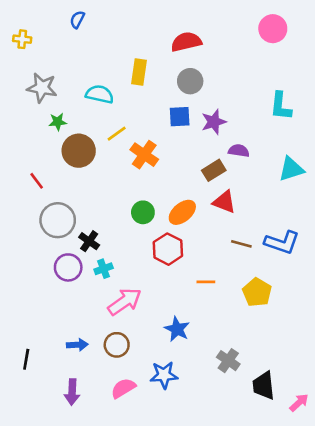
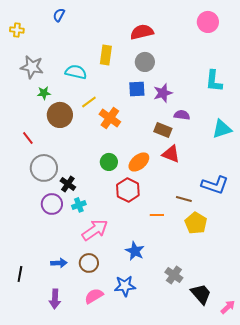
brown rectangle: (214, 170) -> (163, 130), turned 54
brown line: (241, 244) -> (184, 199), moved
black trapezoid: (264, 386) -> (201, 294), turned 145

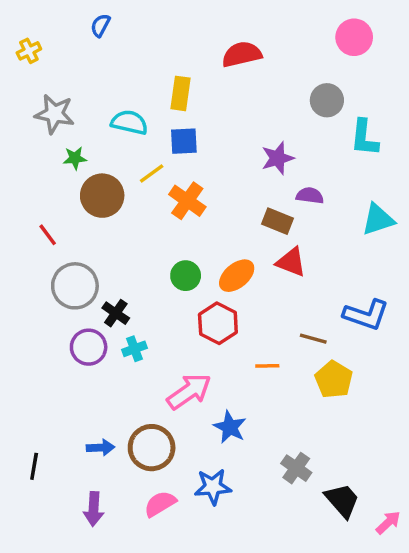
yellow cross: (17, 30) -> (29, 51), turned -32
gray circle: (145, 62) -> (327, 100), moved
blue square: (137, 89) -> (184, 141), moved
pink arrow: (95, 230) -> (189, 391), moved
brown circle: (89, 263) -> (152, 448), size x1.4

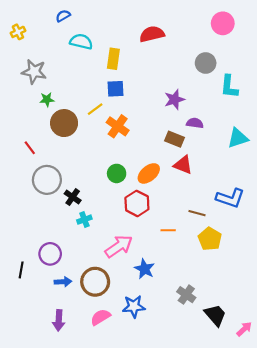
blue semicircle: (100, 25) -> (63, 16), turned 32
cyan semicircle: (129, 122) -> (81, 42), moved
purple circle: (89, 347) -> (50, 254), moved
black line: (34, 466) -> (21, 270), moved

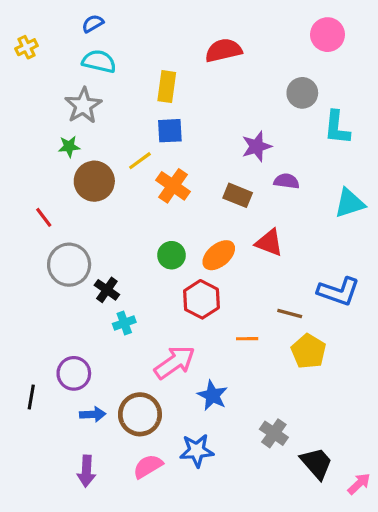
cyan semicircle: (81, 42) -> (99, 61), moved
gray star: (34, 72) -> (83, 105), moved, turned 30
brown rectangle: (174, 139) -> (238, 195), moved

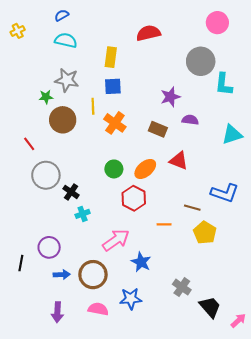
gray circle: (302, 93) -> (201, 61), size x1.4
gray star: (83, 105) -> (67, 80), moved, turned -30
yellow line: (140, 161) -> (93, 106), turned -56
pink semicircle: (148, 466) -> (98, 309), turned 42

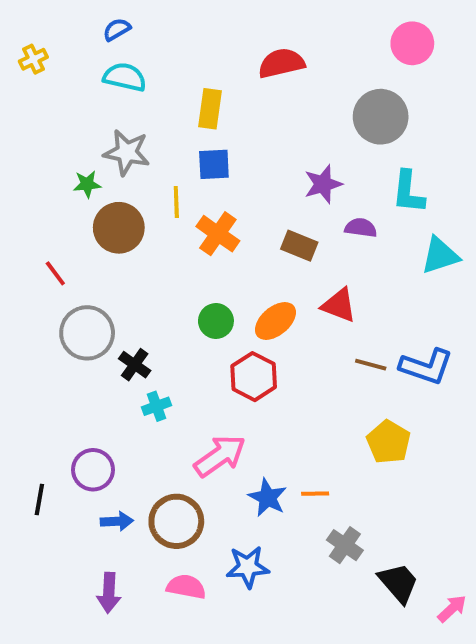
cyan L-shape: (224, 84) -> (408, 192), moved
brown line: (192, 208) -> (371, 365), moved
orange line: (164, 224) -> (315, 494), moved

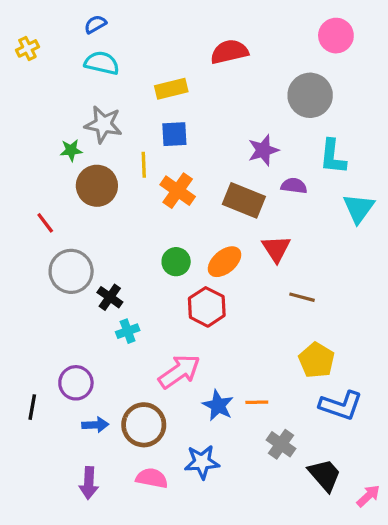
yellow rectangle: (210, 109) -> (171, 89), turned 68
brown rectangle: (299, 246) -> (244, 200), size x1.4
cyan triangle: (440, 256) -> (359, 208), turned -36
red triangle: (339, 305) -> (276, 249), turned 36
blue L-shape: (426, 367) -> (341, 405), moved

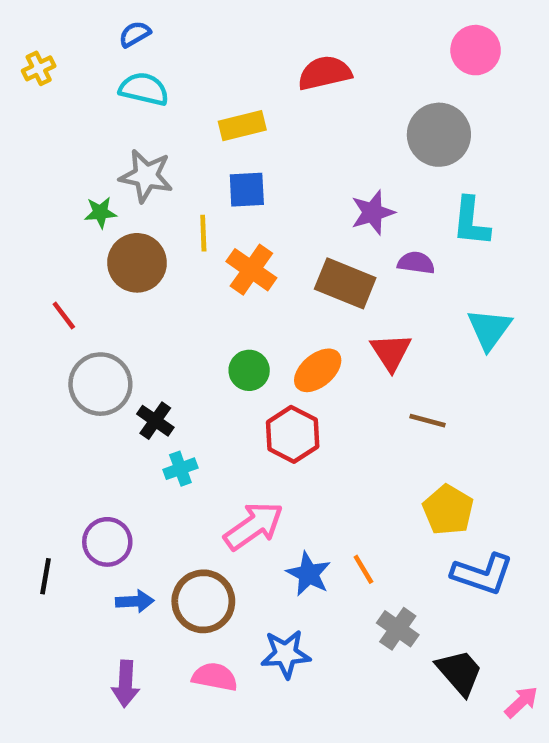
cyan triangle: (359, 208) -> (489, 329), moved
orange line: (257, 402) -> (363, 569), turned 60

